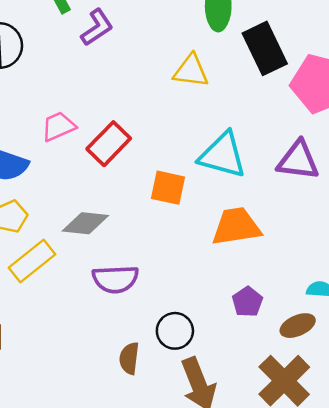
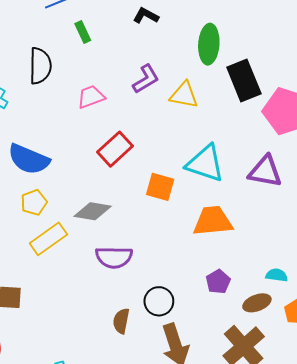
purple L-shape: (97, 27) -> (146, 79), moved
pink trapezoid: (59, 126) -> (91, 97), moved

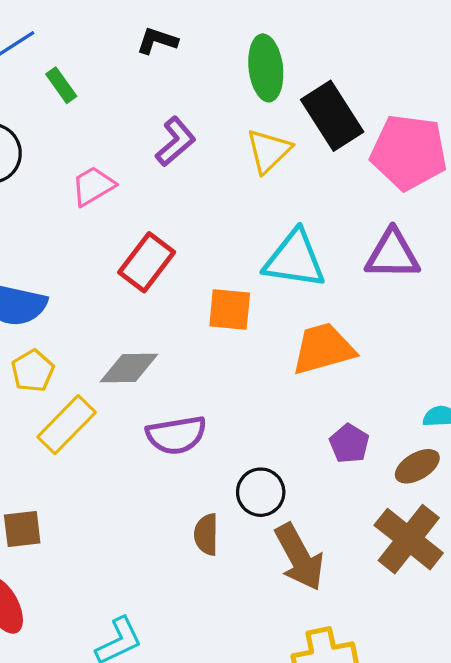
yellow triangle: (184, 95) -> (269, 151), moved, turned -44

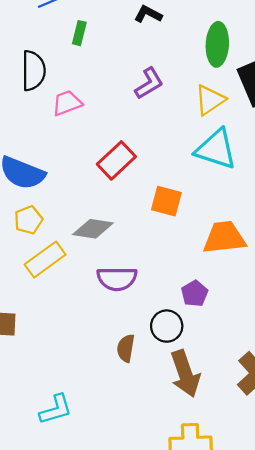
green rectangle: (61, 85) -> (79, 33), turned 40
pink trapezoid: (93, 186) -> (67, 103), moved
cyan triangle: (295, 259) -> (216, 149), moved
purple pentagon: (349, 444) -> (195, 294), moved

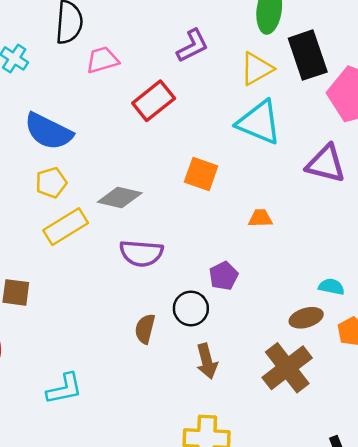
red rectangle: (116, 160) -> (154, 101), moved
orange trapezoid: (224, 238) -> (260, 218), size x0.5
brown arrow: (185, 374) -> (207, 361), size x0.7

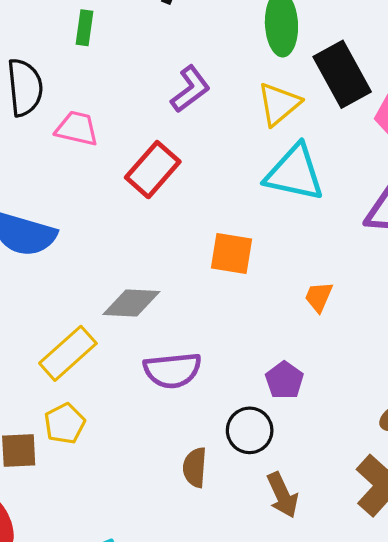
pink trapezoid: (102, 60) -> (77, 128), turned 40
yellow pentagon: (51, 183) -> (65, 424), moved
orange trapezoid: (260, 218) -> (319, 297), turned -55

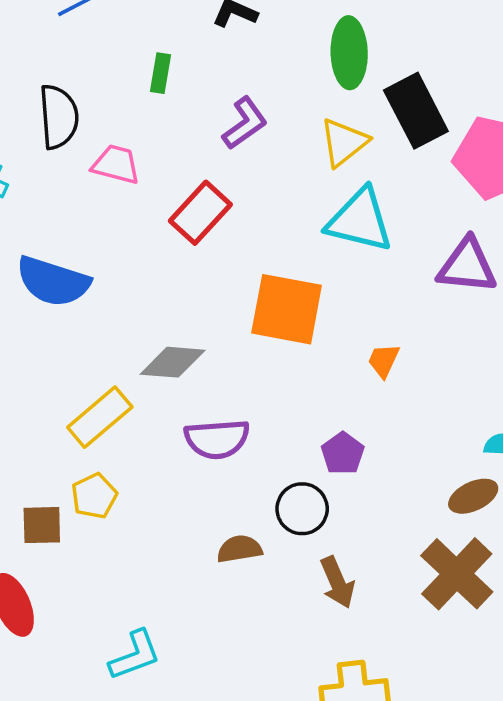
green rectangle: (84, 28) -> (161, 73), moved
orange square: (231, 253) -> (287, 309), size x1.5
brown semicircle: (195, 467) -> (239, 549), turned 75

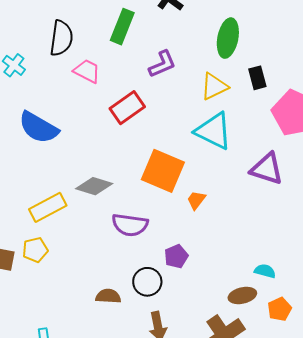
green rectangle: (161, 73) -> (122, 27), size x1.6
black rectangle: (416, 111) -> (257, 78), size x0.6
orange trapezoid: (383, 361) -> (196, 200), moved
purple semicircle: (217, 439) -> (130, 225), moved

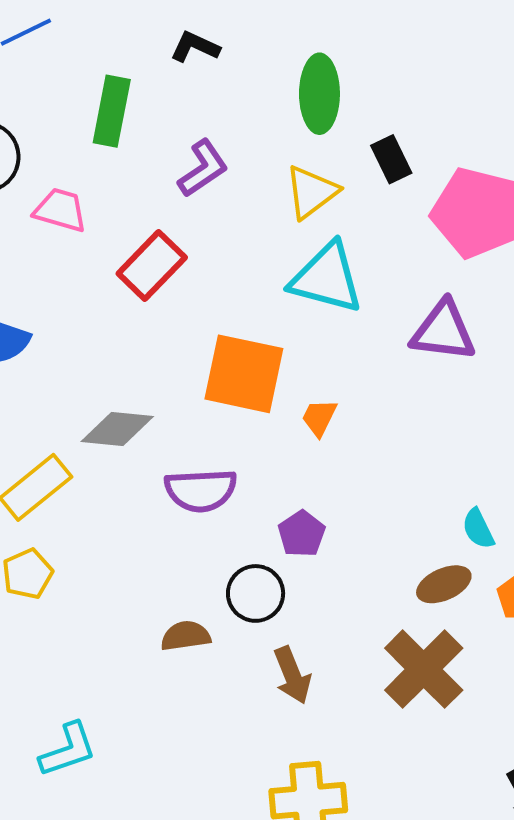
cyan semicircle: (265, 271) -> (478, 529), turned -120

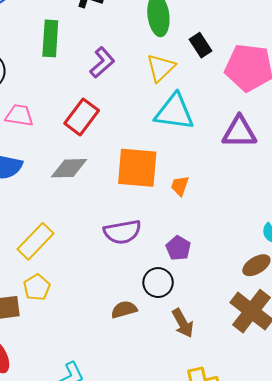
pink trapezoid: (60, 210) -> (19, 115), moved
gray diamond: (117, 429) -> (69, 168), moved

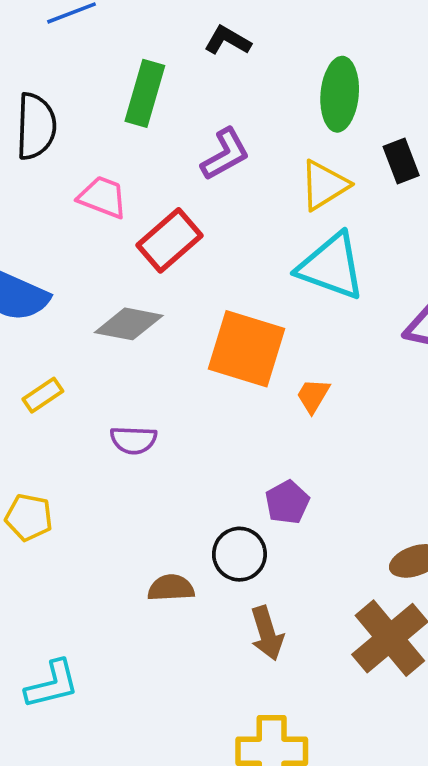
pink trapezoid: (19, 115) -> (103, 197), moved
purple semicircle: (122, 232) -> (133, 440), moved, size x0.7
yellow rectangle: (35, 241) -> (43, 395), moved, size x0.6
yellow pentagon: (37, 287) -> (29, 517), turned 30

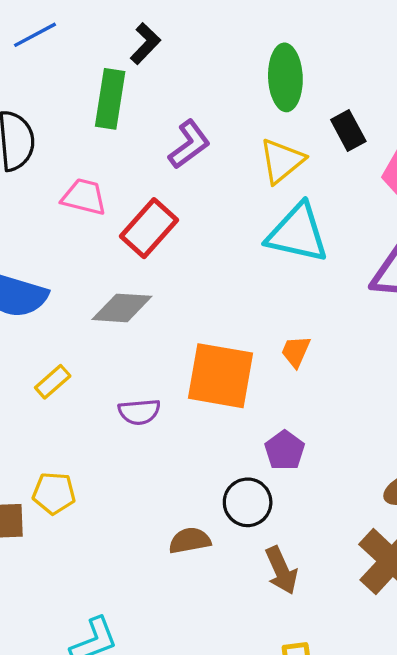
black L-shape: (228, 40) -> (145, 44), moved, turned 111
orange square: (246, 349) -> (221, 376), moved

